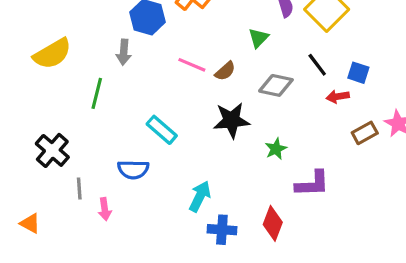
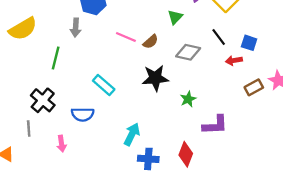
black cross: (52, 150) -> (43, 100), moved
gray line: (79, 188) -> (29, 128), moved

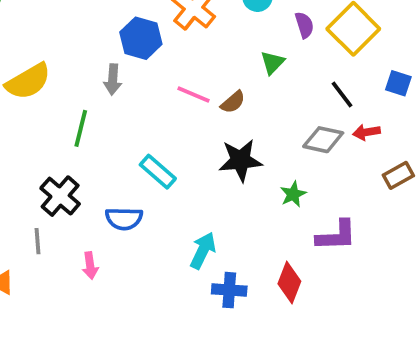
blue square: (249, 43) -> (398, 83), moved
gray diamond: (188, 52) -> (323, 140), moved

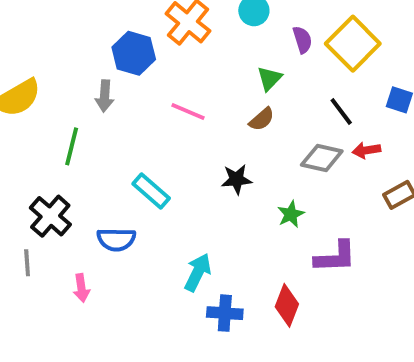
brown semicircle: (233, 102) -> (262, 119), moved
black star: (240, 160) -> (236, 179), size x0.7

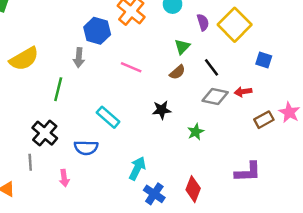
black line: (341, 111) -> (211, 67), moved
purple L-shape: (335, 257) -> (248, 172), moved
blue cross: (225, 313) -> (154, 194), turned 30

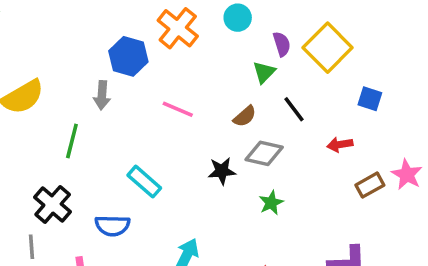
green triangle: (182, 47) -> (264, 72), moved
gray diamond: (215, 97) -> (264, 153), moved

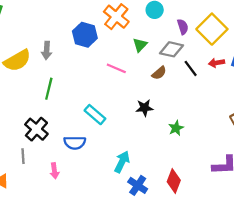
green triangle: (264, 72) -> (140, 45), moved
gray arrow: (102, 95) -> (47, 50), moved
red arrow: (340, 145) -> (216, 63), moved
gray diamond: (264, 153) -> (171, 49), moved

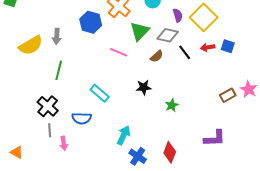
green triangle: (140, 45) -> (140, 31), size x1.5
gray line: (23, 156) -> (50, 130), moved

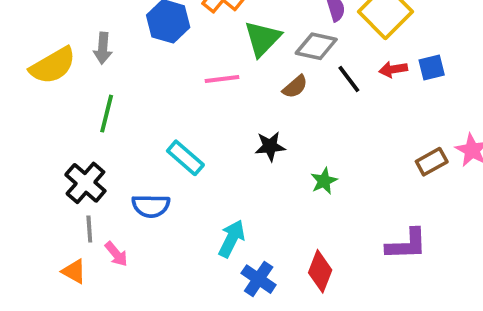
blue square: (228, 46) -> (432, 67), turned -32
pink line: (119, 52) -> (222, 79), turned -30
pink arrow: (64, 143) -> (116, 254), turned -32
orange triangle: (17, 152) -> (74, 271), moved

